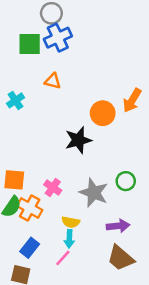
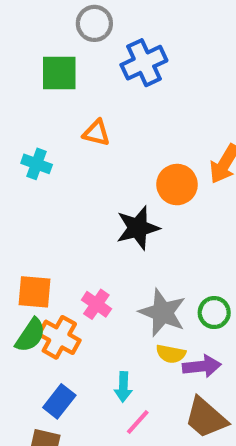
blue cross: (58, 38) -> (144, 63), moved
cyan cross: (16, 100) -> (37, 164), turned -36
green circle: (126, 181) -> (214, 313), moved
yellow semicircle: (71, 222) -> (171, 354), moved
pink line: (63, 258) -> (138, 422), moved

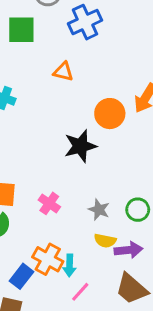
orange triangle: (96, 133) -> (63, 72), moved
gray star: (163, 313) -> (99, 210), size x0.6
orange cross: (59, 337) -> (48, 259), moved

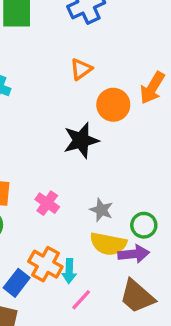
orange triangle: (63, 72) -> (81, 69), moved, turned -50
green circle: (138, 210) -> (144, 225), moved
yellow semicircle: (105, 241) -> (108, 244), size x1.5

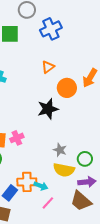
pink cross: (47, 203) -> (17, 138), moved, turned 32
purple arrow: (134, 254) -> (87, 182), moved
orange cross: (45, 264) -> (27, 182), turned -30
cyan arrow: (69, 271) -> (41, 186), turned -72

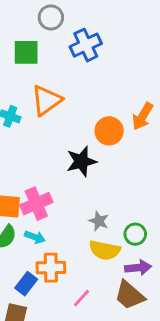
orange triangle: (48, 67) -> (47, 100), moved, size x1.6
pink cross: (17, 138) -> (36, 204), size x1.5
cyan arrow: (41, 186) -> (35, 237), moved

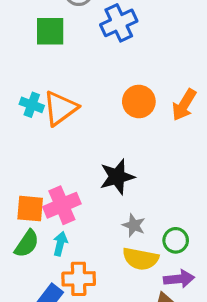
orange triangle: (47, 100) -> (60, 108), moved
orange circle: (109, 131) -> (139, 102), moved
black star: (81, 161) -> (117, 177), moved
cyan arrow: (35, 237) -> (60, 244), turned -96

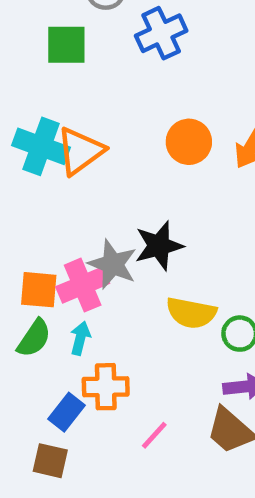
cyan cross: (32, 105) -> (41, 146), size x1.6
gray star: (134, 225) -> (113, 264), moved, size x1.5
yellow semicircle: (141, 259) -> (191, 313), moved

